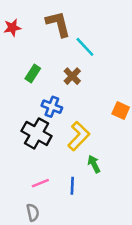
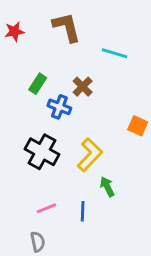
cyan line: (85, 47) -> (114, 53), moved, turned -30
blue cross: (52, 107) -> (59, 107), moved

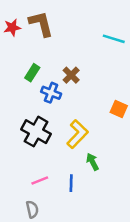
brown L-shape: (67, 27) -> (41, 24), moved
cyan line: (114, 53) -> (114, 39), moved

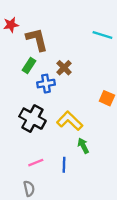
brown L-shape: (41, 24) -> (37, 40), moved
blue cross: (51, 93) -> (46, 84), turned -30
yellow L-shape: (77, 134) -> (70, 121), turned -90

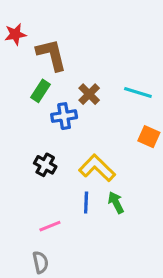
cyan line: (102, 35) -> (138, 93), moved
black cross: (32, 119) -> (45, 165), size x0.6
blue line: (64, 165) -> (86, 203), moved

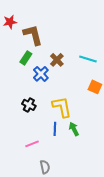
blue cross: (64, 116) -> (41, 74), turned -35
yellow L-shape: (97, 168) -> (62, 107), turned 35
gray semicircle: (40, 262) -> (45, 167), moved

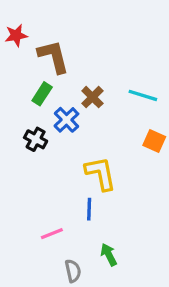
black cross: (29, 105) -> (36, 139), moved
green arrow: (74, 129) -> (109, 255), moved

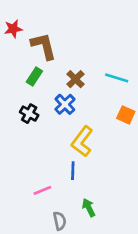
blue cross: (66, 120) -> (65, 104), moved
yellow L-shape: (101, 173) -> (82, 141), turned -132

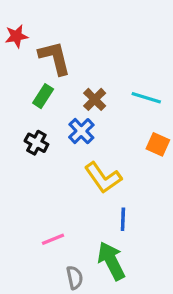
yellow L-shape: (82, 141) -> (103, 178), turned -72
blue line: (73, 171) -> (123, 219), moved
green arrow: (89, 208) -> (111, 261), size x1.6

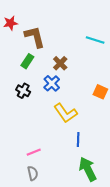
cyan line: (146, 98) -> (95, 40), moved
green arrow: (111, 261) -> (88, 169), moved
gray semicircle: (75, 278) -> (33, 173), moved

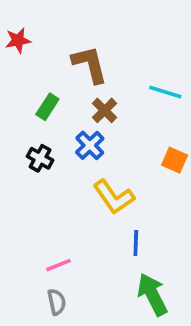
brown L-shape: (35, 37) -> (90, 64), moved
cyan line: (95, 40) -> (165, 92), moved

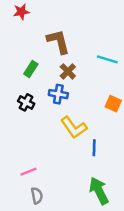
red star: (18, 40) -> (21, 12), moved
blue cross: (90, 145) -> (58, 94), turned -36
blue line: (136, 243) -> (94, 148), moved
pink line: (58, 265) -> (28, 172), moved

